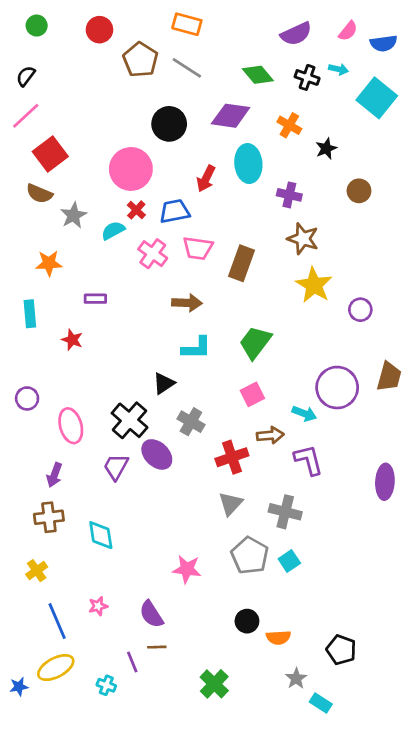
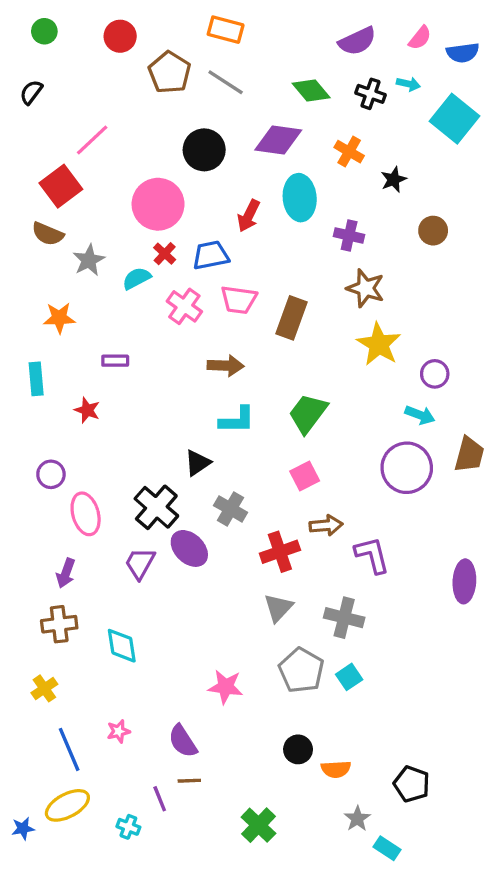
pink line: (26, 116) -> (92, 140), moved
purple circle: (27, 398) -> (51, 474), moved
cyan arrow: (304, 413) -> (420, 415), moved

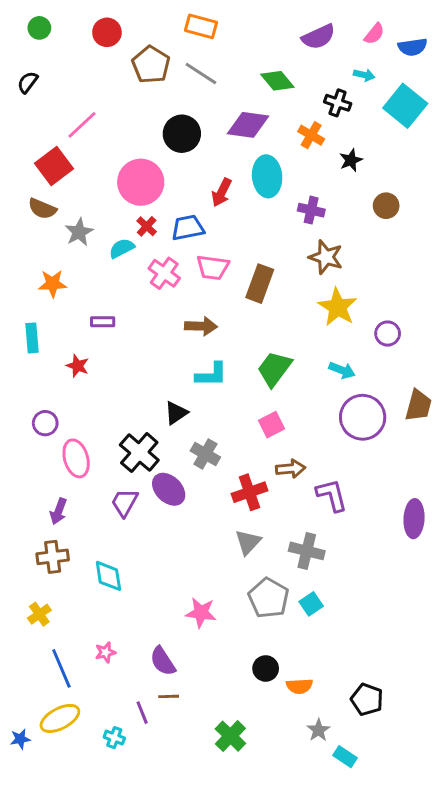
black cross: (370, 94) -> (338, 103), moved
cyan arrow: (420, 415) -> (342, 370), moved

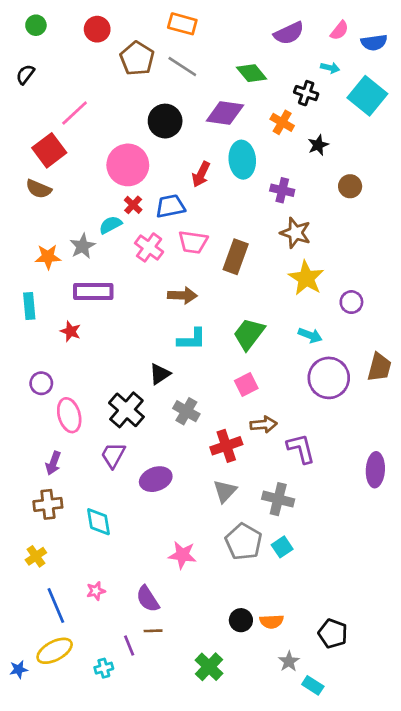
gray star: (79, 232) -> (83, 246), moved
purple rectangle: (103, 322) -> (93, 291), size x1.8
purple ellipse: (169, 489) -> (156, 479), moved, turned -64
black circle: (266, 668) -> (241, 620), moved
cyan cross: (114, 738) -> (104, 668), turned -36

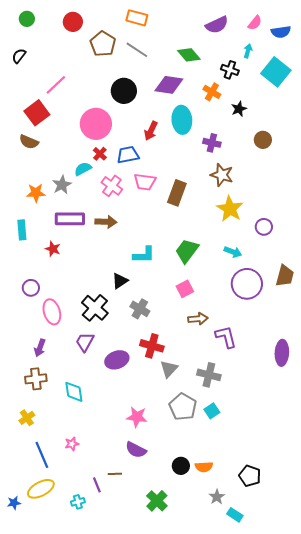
cyan arrow: (330, 68) -> (248, 51), turned -88
brown arrow: (182, 295) -> (106, 222), moved
red cross: (226, 446) -> (152, 346), moved, turned 35
purple semicircle: (148, 599) -> (136, 450), moved, turned -30

